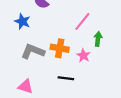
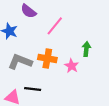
pink line: (82, 21) -> (55, 26), moved
black line: (66, 78) -> (33, 89), moved

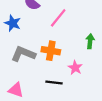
pink star: (72, 66) -> (75, 68), moved
black line: (33, 89) -> (54, 83), moved

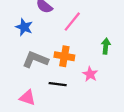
black line: (54, 83) -> (58, 84), moved

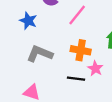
orange cross: (64, 56) -> (81, 50), moved
black line: (58, 84) -> (76, 79), moved

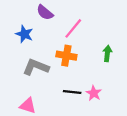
orange cross: (81, 50) -> (66, 56), moved
pink star: (95, 68) -> (94, 93), moved

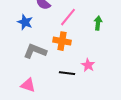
green arrow: (107, 53) -> (98, 23), moved
pink star: (94, 93) -> (88, 65), moved

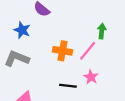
pink line: (68, 17) -> (88, 51), moved
gray L-shape: (35, 51) -> (17, 58), moved

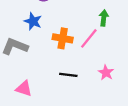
blue star: (22, 30) -> (33, 21), moved
pink star: (91, 77) -> (106, 73), moved

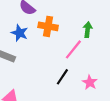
orange cross: (63, 38) -> (48, 26), moved
black line: (68, 75) -> (62, 77), moved, turned -63

